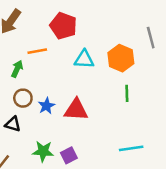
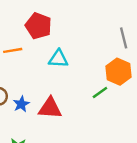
orange hexagon: (121, 58) -> (119, 72), moved
green line: (127, 93) -> (100, 92), turned 56

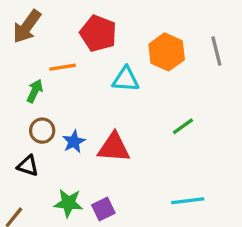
orange hexagon: (119, 72) -> (167, 52), moved

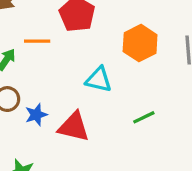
cyan triangle: (126, 79) -> (99, 80), moved

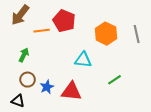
orange line: (37, 41) -> (42, 31), moved

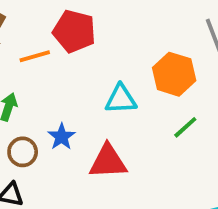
orange hexagon: (106, 34) -> (174, 74), moved
blue star: (47, 87) -> (62, 137), moved

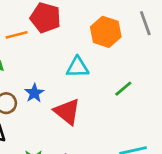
orange hexagon: (174, 74) -> (106, 32), moved
red triangle: (108, 162) -> (67, 112), turned 40

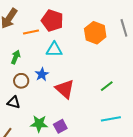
cyan triangle: (78, 67) -> (54, 50), moved
green line: (123, 89) -> (107, 86), moved

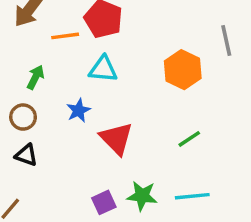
orange hexagon: (95, 33) -> (183, 70), moved
brown circle: (21, 81) -> (23, 117), moved
green star: (39, 124) -> (142, 196), moved

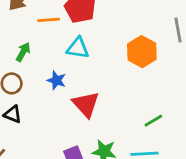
blue star: (79, 110) -> (56, 80), turned -30
green line: (189, 139) -> (153, 121), moved

